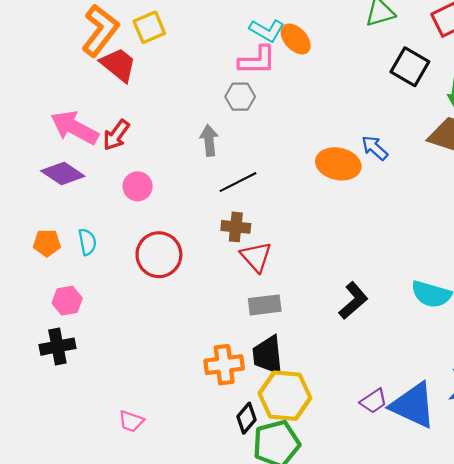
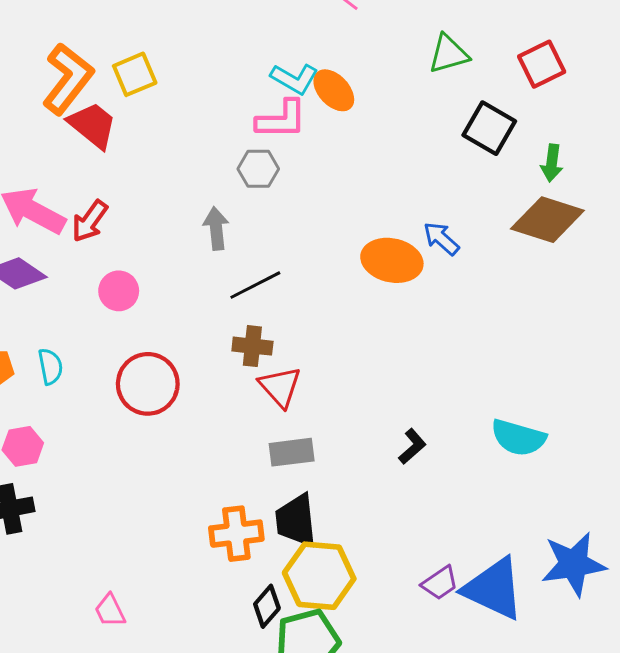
black L-shape: (353, 301) -> (412, 446), size x0.7
pink trapezoid: (131, 421) -> (110, 611), turned 45

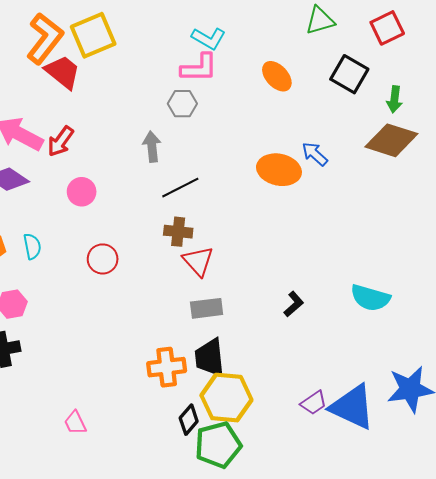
yellow square: (135, 74) -> (93, 35), size x1.4
orange ellipse: (334, 90) -> (277, 76), moved
red circle: (148, 384) -> (103, 259), size x0.7

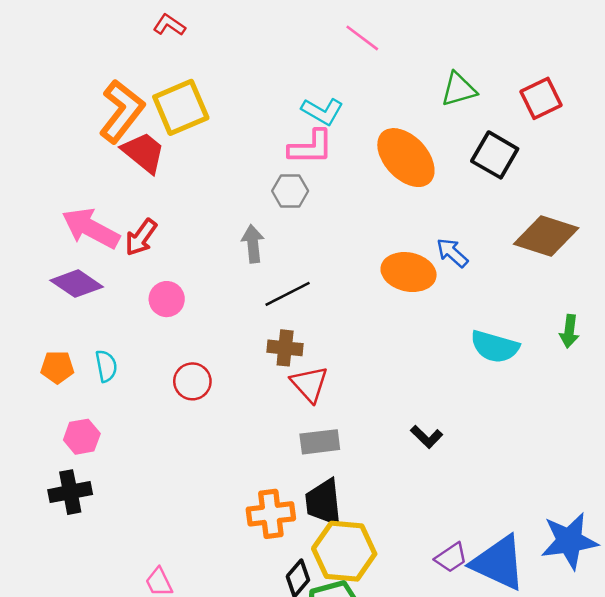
orange ellipse: (277, 76) -> (406, 158), size x1.6
green arrow: (394, 99) -> (569, 331), moved
cyan semicircle: (370, 298) -> (495, 347), moved
black L-shape: (294, 304) -> (427, 437), turned 85

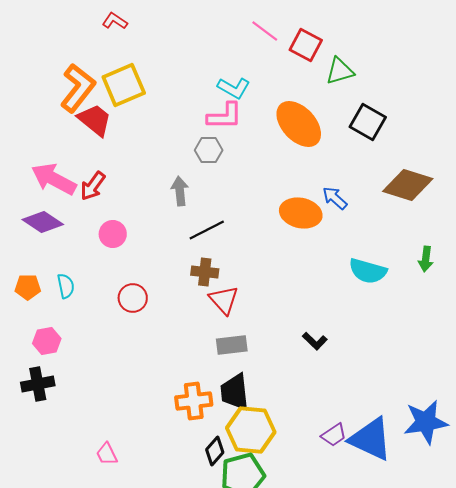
red square: (541, 98) -> (306, 45), moved, turned -36

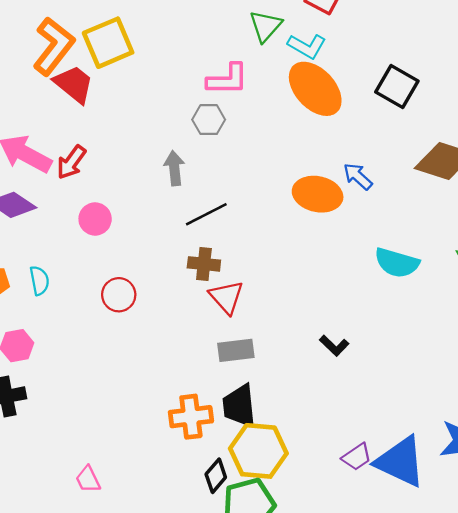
green triangle: (340, 71) -> (265, 26), moved, turned -32
cyan L-shape: (234, 88) -> (307, 46), moved

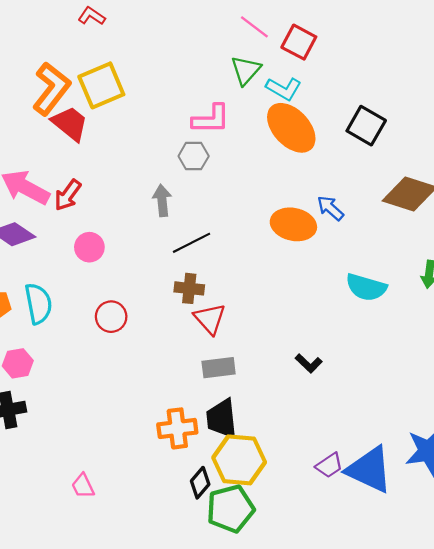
cyan semicircle: (39, 281) -> (38, 304), size x1.5

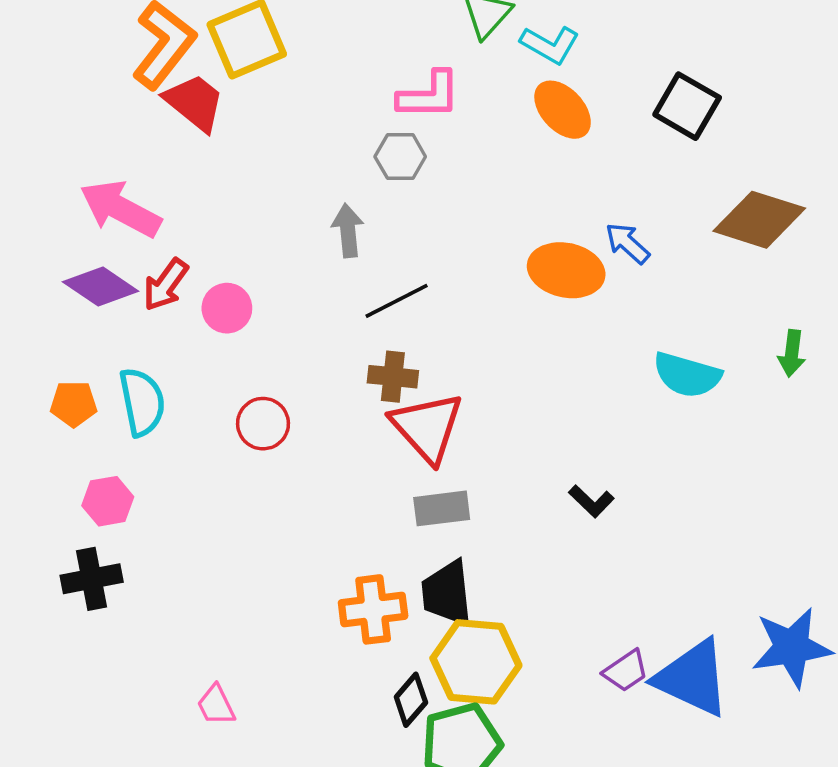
orange ellipse: (291, 128) -> (563, 110), size x0.7
red arrow: (68, 195) -> (166, 285), moved
red triangle: (210, 319) -> (427, 427), size x1.4

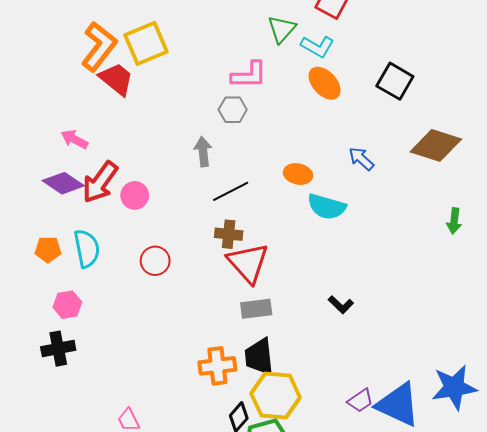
pink arrow: (120, 209) -> (74, 139), size x0.6
orange ellipse: (566, 270) -> (298, 174), moved, size x0.7
red arrow: (166, 285) -> (100, 182), size x1.4
cyan semicircle: (687, 375) -> (327, 207), moved

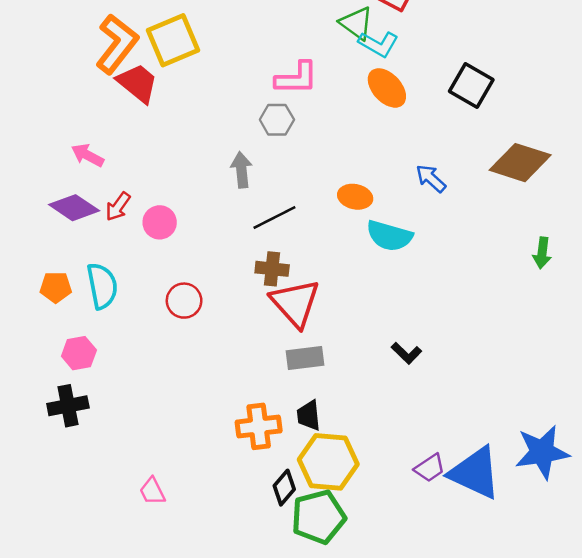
green triangle: (282, 29) -> (356, 23), moved, turned -36
red arrow: (100, 182) -> (118, 206), size x0.6
black trapezoid: (259, 357) -> (309, 415), size x0.7

